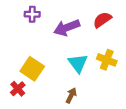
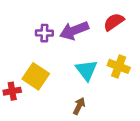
purple cross: (32, 14) -> (44, 33), moved
red cross: (18, 89) -> (12, 91), moved, turned 32

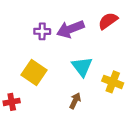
yellow cross: (119, 66) -> (113, 82), moved
red cross: (12, 91) -> (12, 102), moved

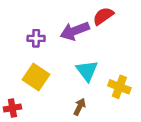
red semicircle: (108, 21) -> (103, 16), moved
purple cross: (42, 31) -> (36, 38), moved

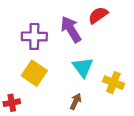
purple arrow: (75, 31) -> (71, 29), turned 80
purple cross: (36, 38) -> (34, 36), size x1.5

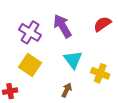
red semicircle: (98, 15) -> (102, 24), moved
purple cross: (34, 36) -> (30, 32), turned 30

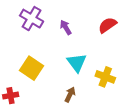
purple arrow: (62, 26) -> (66, 27), size x0.6
purple cross: (30, 32) -> (32, 19), moved

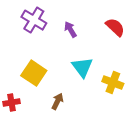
red semicircle: (107, 25) -> (115, 27), turned 78
brown arrow: (70, 95) -> (57, 101), moved

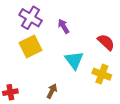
red semicircle: (115, 27) -> (106, 42), moved
yellow square: (34, 73) -> (31, 46), moved, turned 30

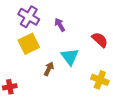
yellow cross: (102, 74) -> (100, 80), moved
brown arrow: (52, 91) -> (49, 69), moved

